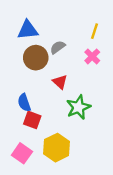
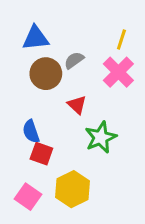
pink cross: (92, 56) -> (118, 72), size x1.5

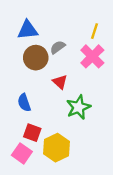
red square: (41, 154) -> (32, 133), moved

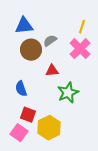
red triangle: (60, 82) -> (52, 71), turned -48

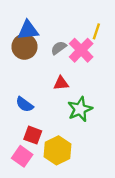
pink cross: (80, 49) -> (81, 50), moved
brown circle: (31, 50) -> (24, 47), moved
blue semicircle: (21, 89) -> (24, 104), turned -35

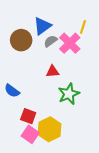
blue triangle: (28, 30) -> (42, 26), moved, turned -30
blue semicircle: (24, 104) -> (12, 91), moved
pink square: (22, 156) -> (30, 134), moved

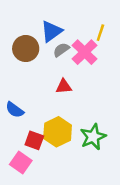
green star: (69, 94) -> (93, 137), moved
yellow hexagon: (50, 129) -> (58, 132), moved
pink square: (30, 134) -> (21, 162), moved

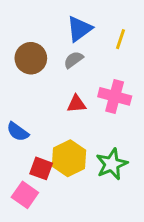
blue triangle: (51, 31) -> (79, 29), moved
pink cross: (85, 52) -> (115, 96), moved, turned -30

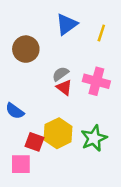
gray semicircle: (73, 60) -> (60, 74), moved
red triangle: (76, 104) -> (64, 87), turned 42
pink square: (25, 195) -> (21, 164), turned -35

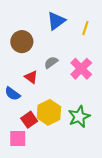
pink cross: (96, 81) -> (81, 69), turned 30
red triangle: (64, 87) -> (31, 77), moved
red square: (35, 142) -> (29, 120), turned 35

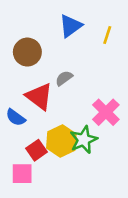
pink cross: (81, 69) -> (106, 112), moved
red triangle: (31, 77) -> (39, 97), size x1.6
green star: (79, 117) -> (84, 140), moved

